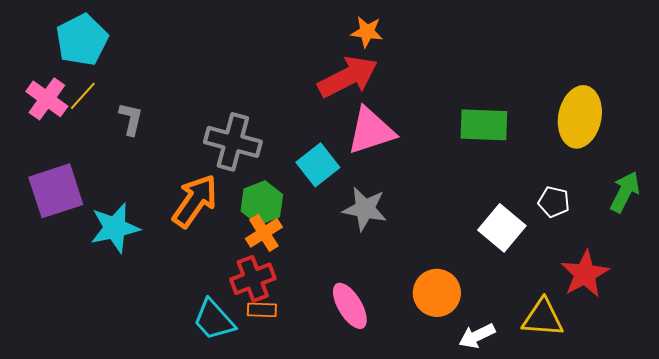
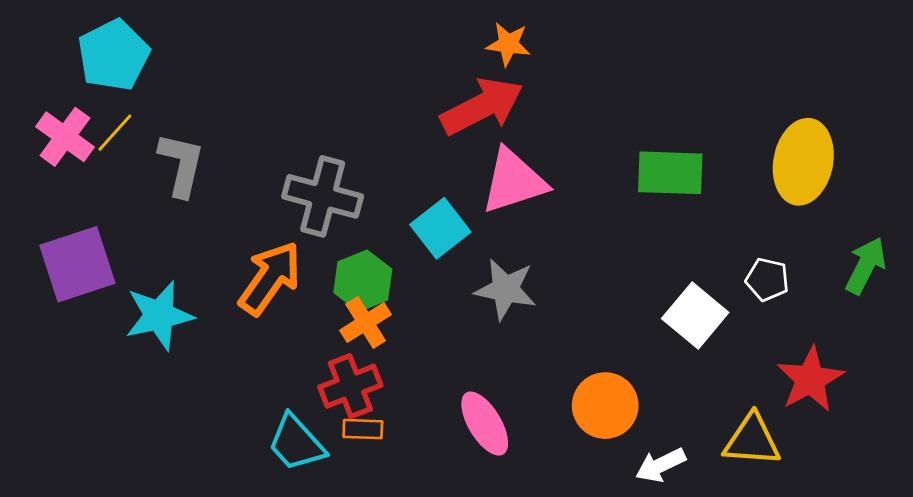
gray L-shape: (131, 119) -> (181, 165), size x1.4

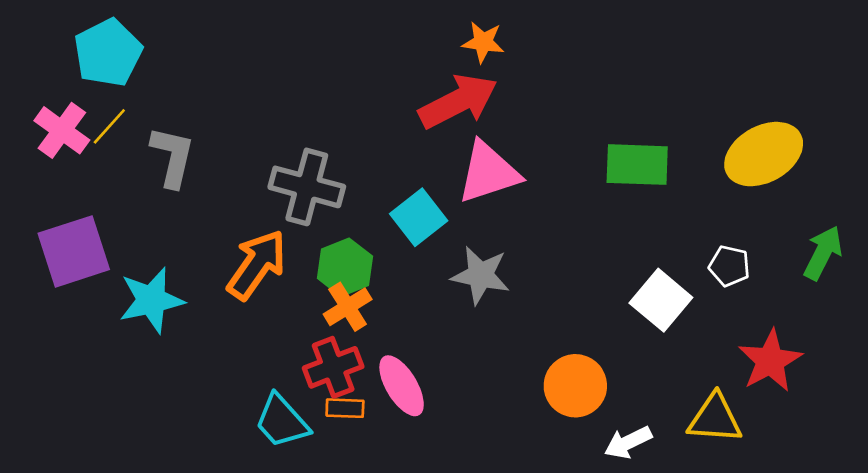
yellow ellipse: (803, 162) -> (764, 154), turned 50
pink ellipse: (485, 424) -> (402, 386), moved

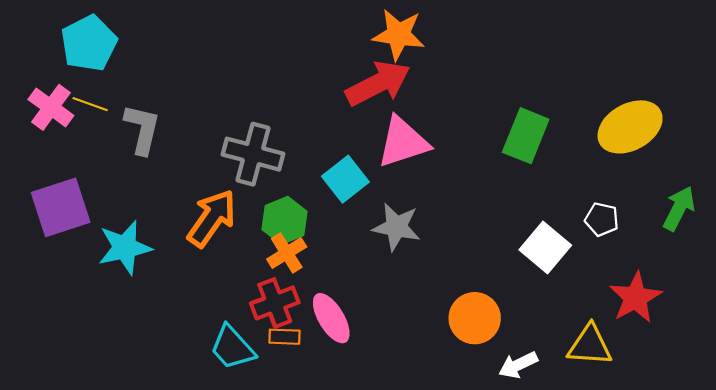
orange star: (483, 42) -> (399, 35), size x1.5
yellow line: (109, 126) -> (90, 104), turned 68
green rectangle: (637, 165) -> (526, 136), turned -70

